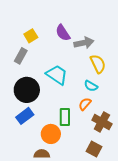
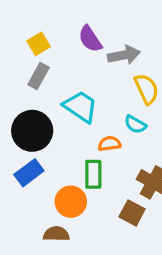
gray rectangle: (21, 56) -> (39, 76), moved
orange semicircle: (85, 104) -> (109, 144), moved, turned 40
brown square: (94, 149) -> (132, 213), moved

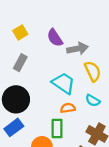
yellow square: (39, 44) -> (20, 32), moved
cyan trapezoid: (80, 107) -> (63, 83), moved
cyan semicircle: (135, 124) -> (93, 100), moved

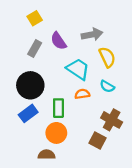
purple semicircle: (55, 38) -> (58, 41), moved
green rectangle: (57, 129) -> (58, 108), moved

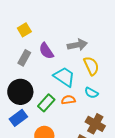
green rectangle: (58, 108) -> (46, 103), moved, turned 42

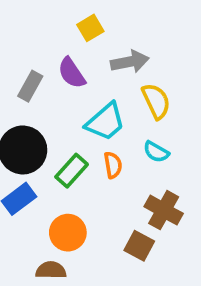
yellow square: (24, 30) -> (90, 28), moved
cyan trapezoid: (64, 77) -> (105, 122), turned 105
orange semicircle: (68, 100) -> (113, 165), turned 88

